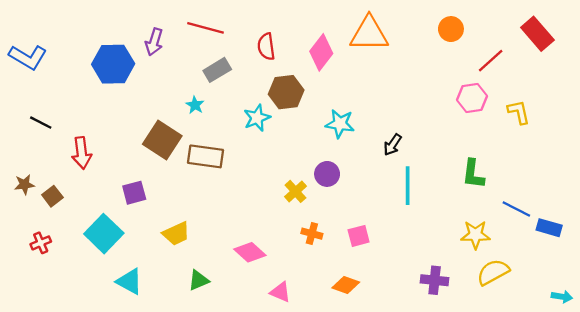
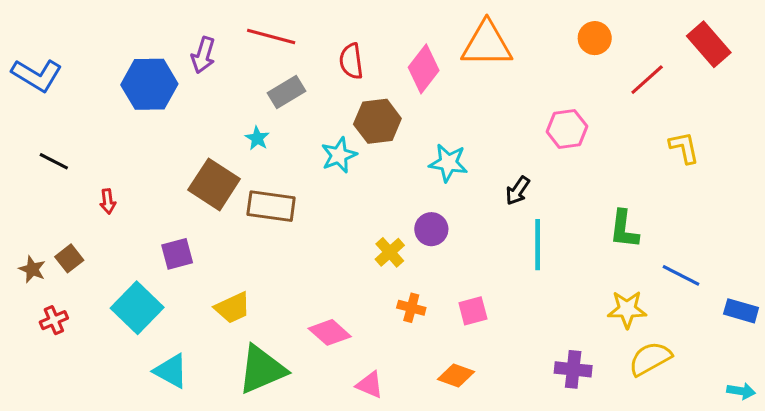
pink hexagon: (472, 98) -> (567, 129), moved
red arrow: (82, 153) -> (108, 201), size x0.6
brown star: (24, 184) -> (32, 269), moved, turned 30
blue rectangle: (549, 228) -> (741, 311), moved
green triangle: (198, 280) -> (262, 369), size x1.8

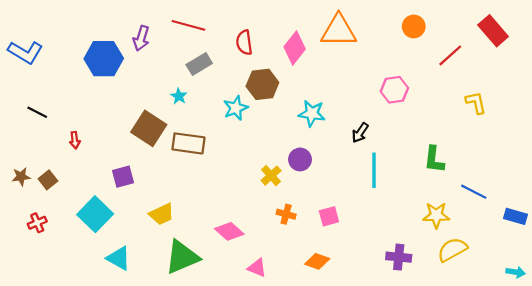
brown star: (32, 269) -> (21, 177), moved, turned -30

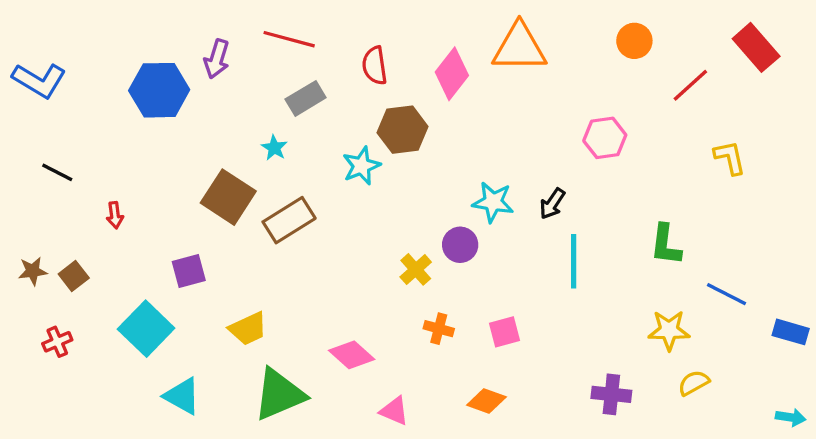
cyan star: (312, 113) -> (493, 202), moved
brown rectangle: (188, 143) -> (289, 220), turned -40
yellow semicircle: (452, 250) -> (694, 383), size x0.7

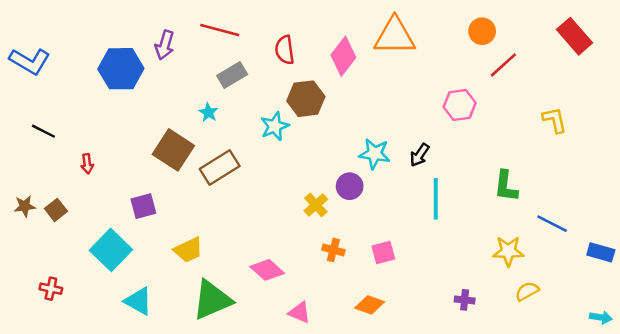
red line: (690, 85) -> (503, 65), moved
red cross: (57, 342) -> (51, 289), moved, turned 35
purple cross: (611, 394) -> (465, 300), size x0.7

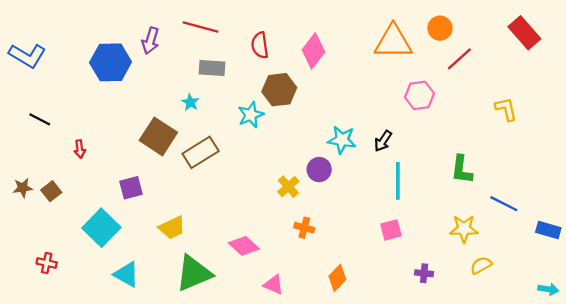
orange triangle: (395, 36) -> (393, 42), moved
gray rectangle: (232, 75) -> (212, 68), turned 35
pink square: (383, 252) -> (391, 230), moved
orange diamond: (370, 305) -> (337, 278), turned -65

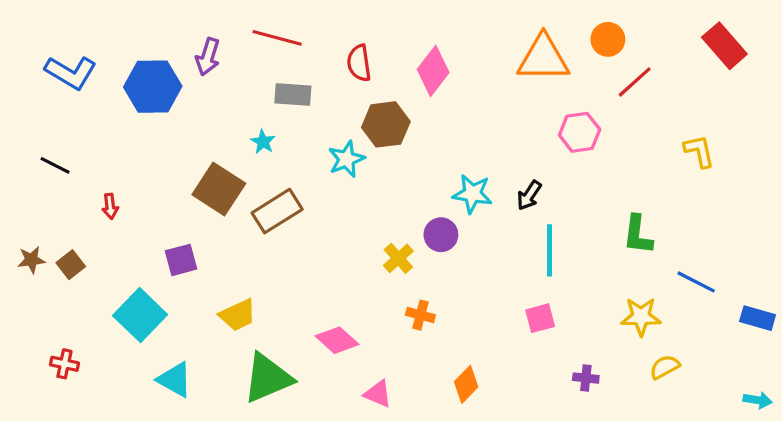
blue L-shape: (27, 56) -> (71, 72), moved

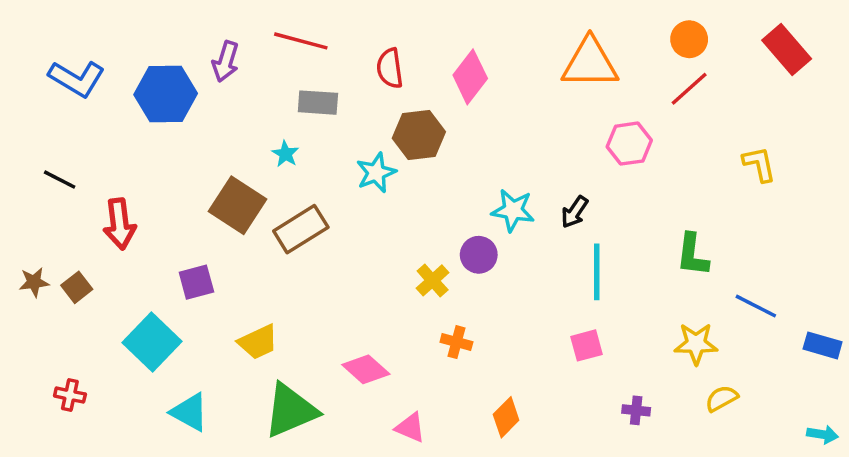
orange circle: (608, 39) -> (689, 39), moved
red arrow: (110, 206) -> (120, 224), size x1.8

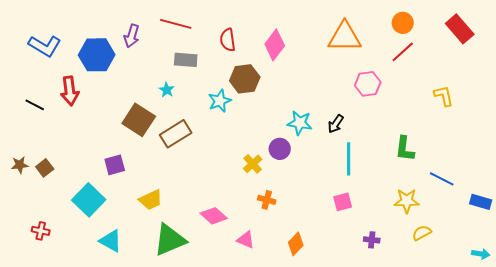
red arrow: (120, 224) -> (70, 91), moved
pink triangle: (410, 428) -> (246, 240), moved

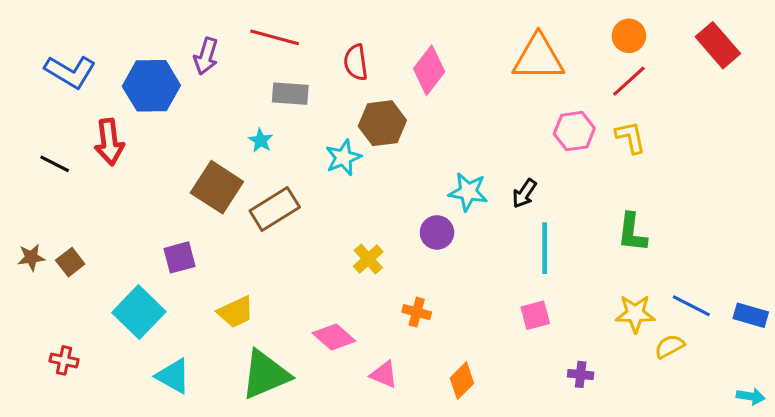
yellow L-shape: (444, 96) -> (630, 137), moved
yellow cross: (253, 164) -> (368, 259), moved
blue line: (442, 179) -> (691, 306), moved
yellow semicircle: (422, 233) -> (670, 346), moved

